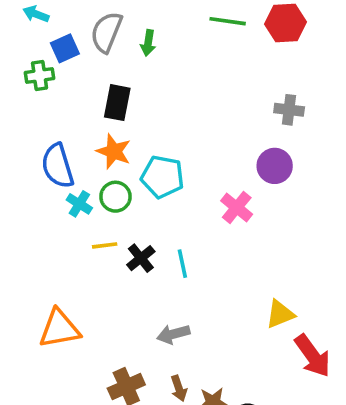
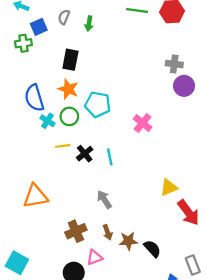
gray semicircle: (106, 32) -> (64, 17), size x0.6
purple circle: (275, 166) -> (184, 86), moved
gray arrow: (173, 334) -> (104, 199), turned 72

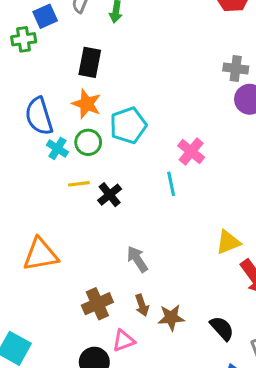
cyan pentagon: (98, 104) -> (128, 125), turned -30
cyan line: (110, 157) -> (171, 184), moved
black semicircle: (152, 249) -> (222, 328), moved

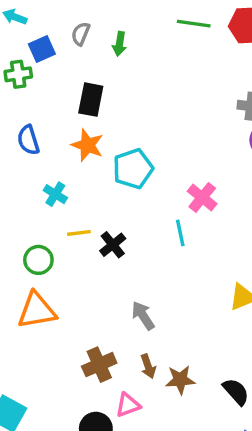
blue semicircle: (39, 116) -> (28, 140), moved, size x0.7
green circle: (88, 142) -> (38, 260), moved

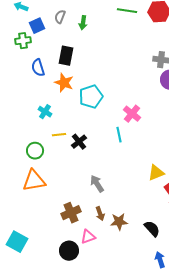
blue semicircle: (28, 140) -> (38, 68), moved

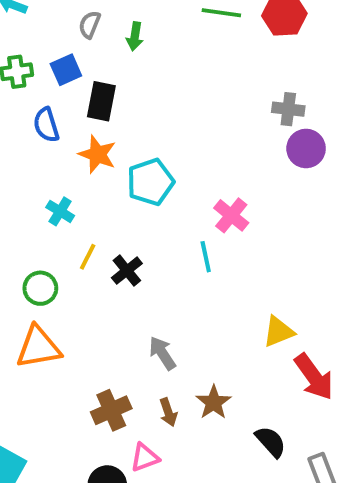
blue square: (37, 26) -> (66, 70), moved
yellow line: (59, 135) -> (88, 257), turned -56
brown star: (119, 222) -> (214, 402), moved, turned -30

